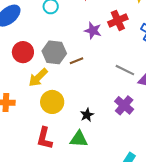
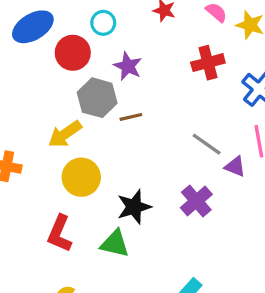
purple star: (93, 31) -> (128, 66), moved
red circle: (23, 52) -> (73, 53), moved
black star: (87, 115) -> (134, 207), size x1.5

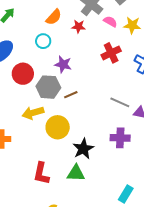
red circle: (73, 53) -> (23, 74), moved
yellow arrow: (65, 134) -> (33, 113), turned 30
yellow circle: (81, 177) -> (58, 127), moved
purple cross: (196, 201) -> (120, 138), turned -36

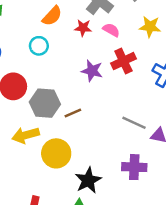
pink semicircle: (110, 22) -> (111, 30), moved
purple star: (63, 64) -> (92, 71), moved

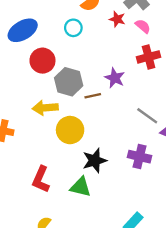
purple star: (92, 71) -> (115, 78), moved

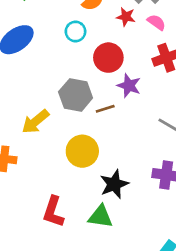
red circle: (42, 61) -> (108, 58), moved
yellow arrow: (45, 108) -> (35, 122), moved, turned -30

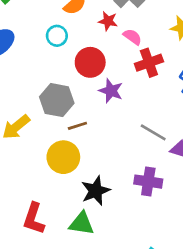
pink semicircle: (156, 22) -> (132, 37), moved
brown line: (105, 109) -> (77, 126), moved

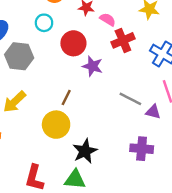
gray hexagon: (57, 100) -> (19, 56), moved
brown line: (77, 126) -> (66, 97), turned -42
purple cross: (148, 182) -> (142, 149), moved

